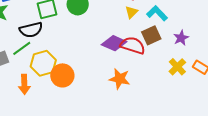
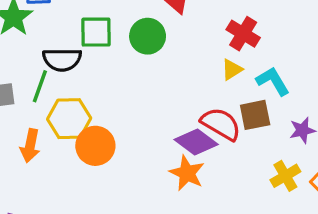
purple diamond: (114, 43) -> (196, 142), moved
green line: (22, 48) -> (40, 86), turned -48

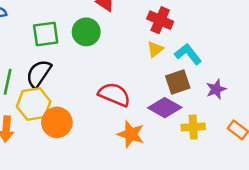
black semicircle: (62, 60) -> (39, 74), moved, turned 132
red semicircle: (221, 124) -> (114, 95), moved
purple diamond: (196, 142) -> (165, 108), moved
yellow cross: (285, 176) -> (193, 127), moved, turned 35

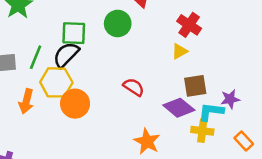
green square: (46, 34) -> (74, 33), moved
cyan L-shape: (188, 54) -> (211, 112), moved, turned -55
red semicircle: (114, 95) -> (134, 87), size x0.7
orange star: (131, 134) -> (147, 141), moved

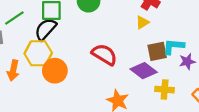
green line: (36, 57) -> (14, 18), moved, turned 36
red semicircle: (134, 87) -> (104, 55), size x1.4
cyan L-shape: (211, 112) -> (174, 46), moved

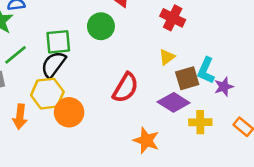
yellow triangle: (142, 22) -> (167, 57), moved
cyan L-shape: (174, 46) -> (206, 70), turned -65
red semicircle: (104, 55) -> (126, 88), turned 95

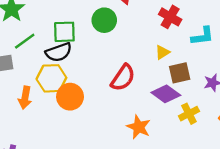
black semicircle: (53, 65) -> (59, 52), turned -150
cyan L-shape: (206, 70) -> (202, 36), moved, turned -125
yellow cross: (200, 122) -> (189, 114), turned -30

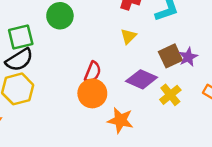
brown square: (180, 73) -> (170, 56), moved
red semicircle: (123, 78) -> (93, 72), size x0.7
orange circle: (70, 97) -> (92, 93), moved

